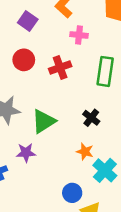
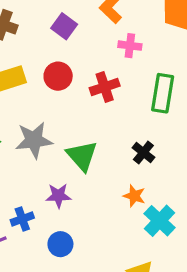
green triangle: (44, 121) -> (82, 156), turned -40
blue circle: (72, 193) -> (60, 244), moved

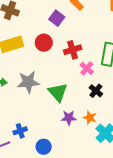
purple square: (64, 26) -> (57, 18), moved
pink cross: (130, 46) -> (87, 68), moved, turned 32
purple star: (58, 196) -> (69, 118), moved

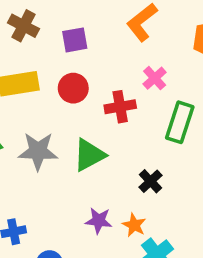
purple square: (57, 18) -> (75, 40), moved, turned 35
pink cross: (87, 68) -> (155, 78), moved
green triangle: (58, 92) -> (89, 155), moved, turned 35

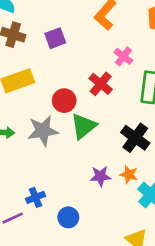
red circle: (73, 88) -> (64, 101), moved
red cross: (120, 107) -> (101, 84), turned -30
black cross: (150, 181) -> (135, 138), size x1.5

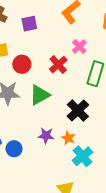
red circle: (64, 101) -> (22, 64), moved
blue circle: (68, 217) -> (14, 149), moved

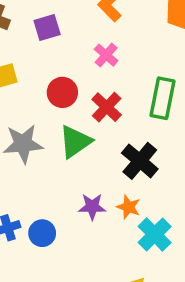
pink cross: (79, 46) -> (106, 55), moved
red circle: (22, 64) -> (62, 92), moved
red cross: (58, 65) -> (107, 107), moved

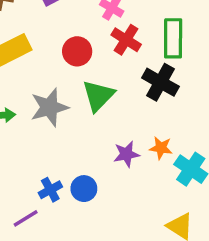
red cross: (107, 107) -> (126, 40), moved
black cross: (140, 161) -> (160, 82), moved

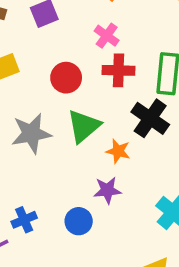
red cross: (126, 40) -> (118, 70), turned -36
orange star: (161, 148) -> (118, 151), moved
blue circle: (84, 189) -> (79, 221), moved

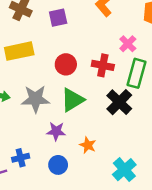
pink cross: (107, 36) -> (128, 44), moved
orange star: (118, 151) -> (88, 145), moved
purple star: (107, 190) -> (56, 131), moved

